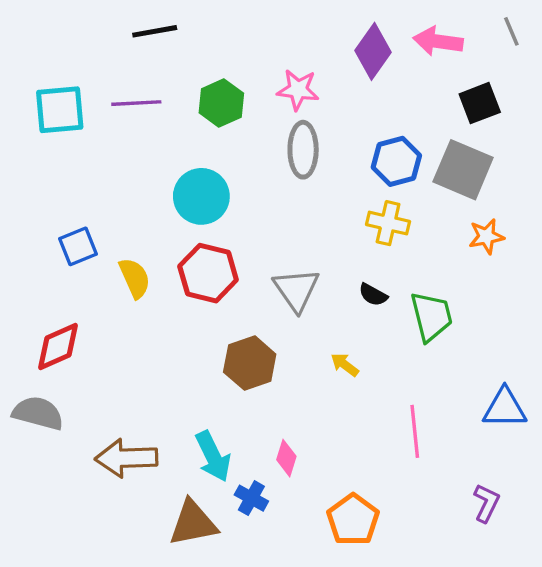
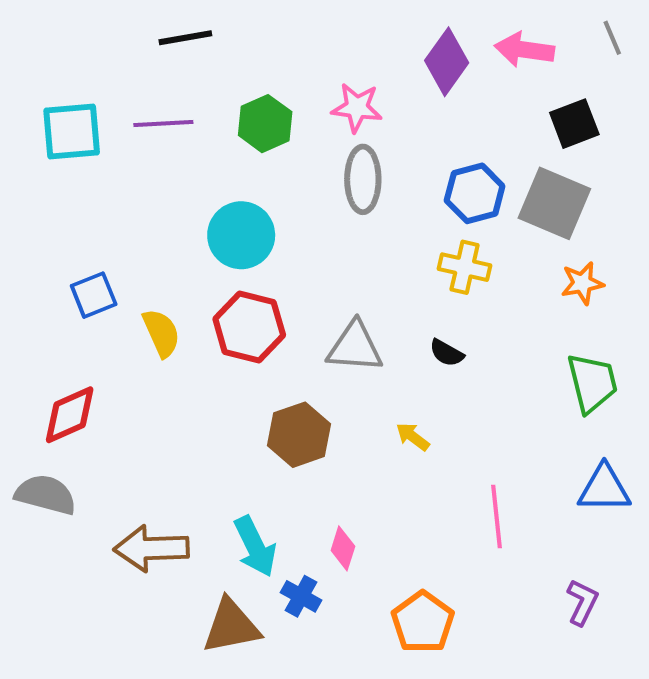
gray triangle: (296, 290) -> (355, 347), turned -51
green trapezoid: (431, 316) -> (592, 383), moved

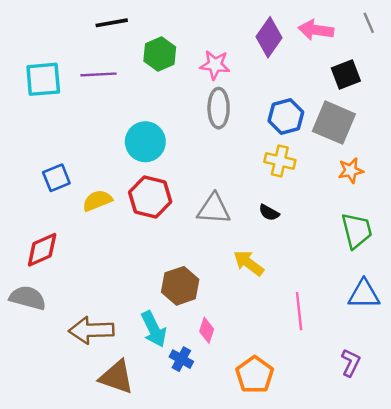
green hexagon: (265, 124) -> (160, 54), moved
yellow semicircle: (161, 333) -> (97, 201), turned -88
brown hexagon: (299, 435) -> (180, 286), moved
yellow arrow: (413, 437) -> (249, 263), size x1.5
brown triangle: (231, 626) -> (116, 377), moved, turned 30

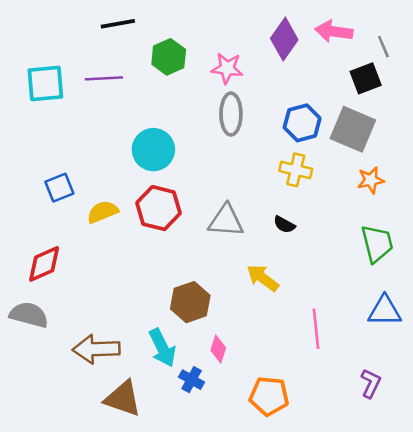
gray line: (369, 23) -> (383, 47), moved
orange pentagon: (255, 375) -> (269, 396), turned -30

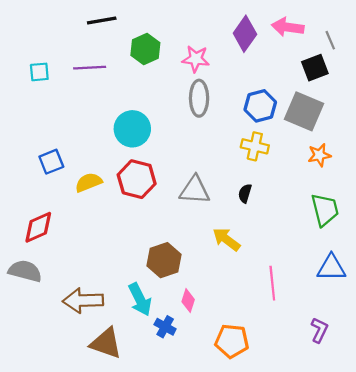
cyan square: (45, 84) -> (39, 72), size x0.6
black semicircle: (284, 225) -> (245, 193), turned 78

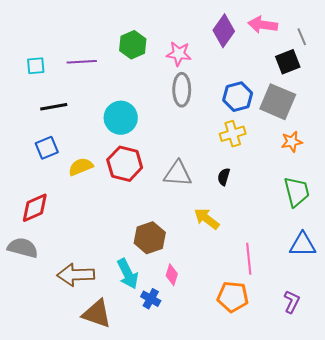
black line: (102, 21) -> (54, 107), moved
yellow cross: (255, 146) -> (233, 134), turned -30
orange pentagon: (232, 341) -> (233, 297), moved

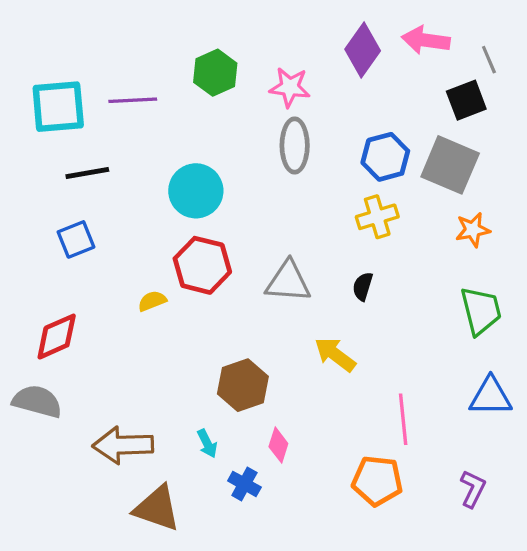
cyan square: (36, 66) -> (58, 107), size x1.8
yellow semicircle: (81, 167) -> (152, 301), moved, size x0.7
cyan arrow: (128, 274) -> (207, 443), size x0.6

